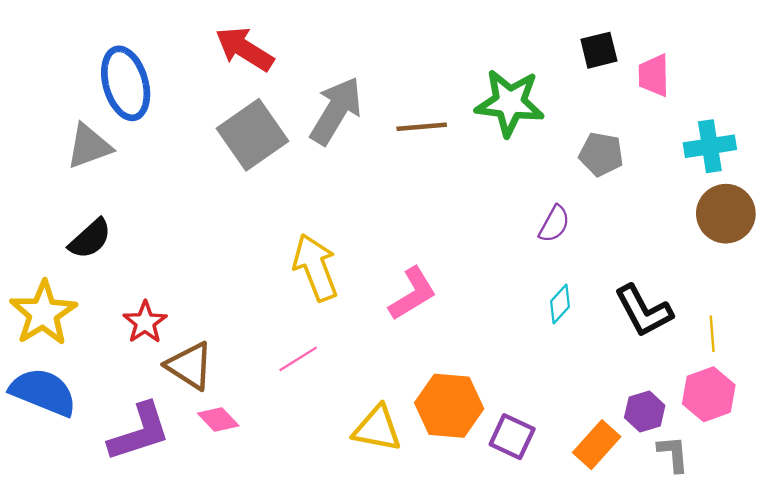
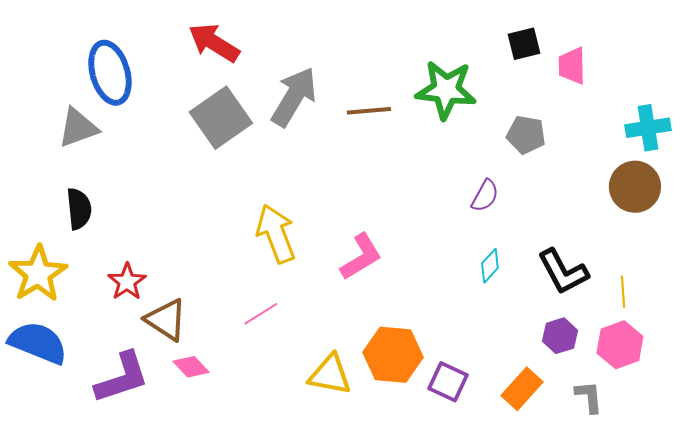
cyan cross: (710, 146) -> (648, 128), moved
black semicircle: (90, 239) -> (79, 209), turned -54
purple hexagon: (645, 411) -> (560, 336), moved

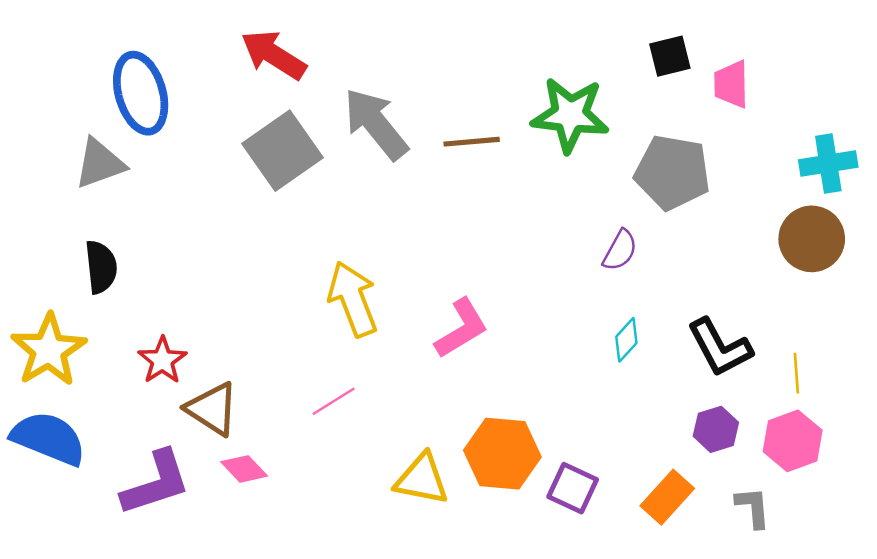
gray arrow: (294, 97) -> (376, 124), turned -70
gray pentagon: (526, 135) -> (672, 172), size x1.5

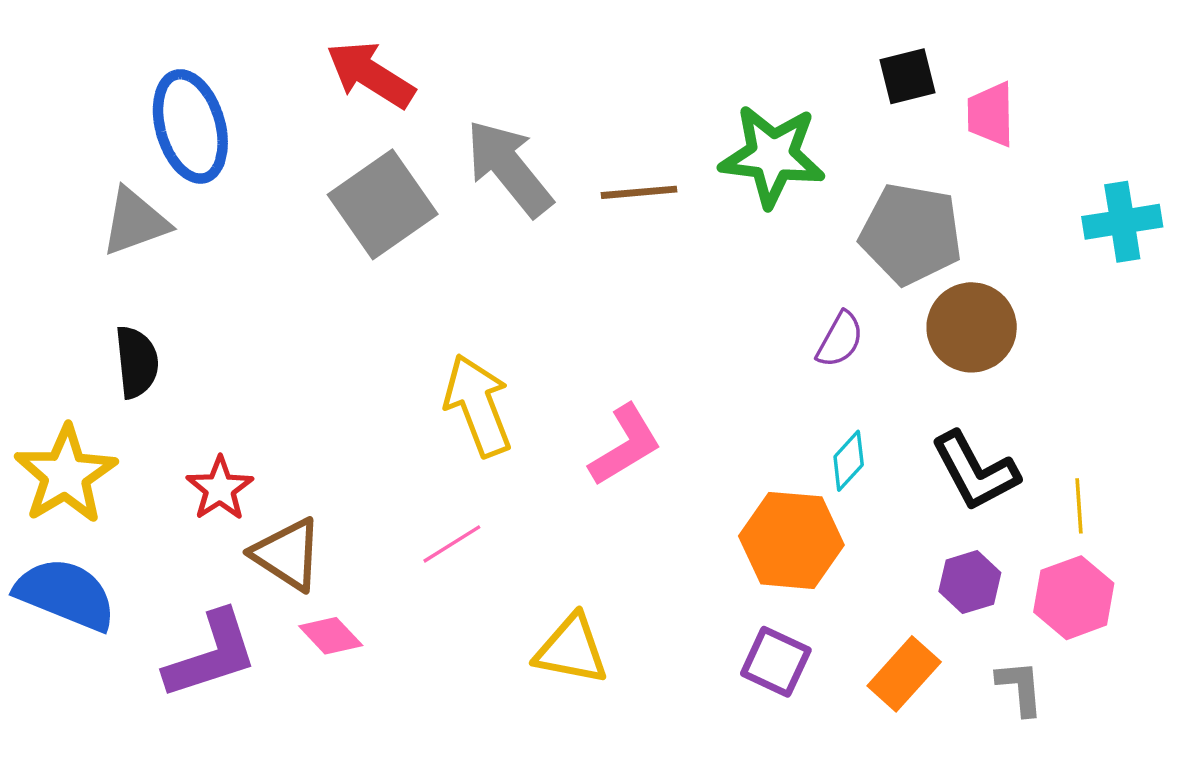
brown circle: (812, 239) -> (972, 327), moved
orange hexagon: (502, 454) -> (791, 540), moved

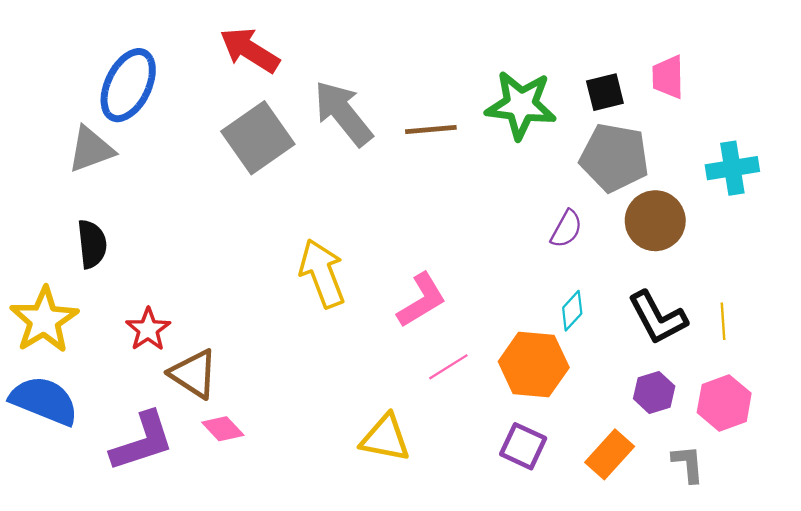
black square: (907, 76) -> (605, 92), moved
blue ellipse: (190, 126) -> (128, 85), turned 42
cyan cross: (1122, 222) -> (732, 168), moved
yellow line: (1079, 506) -> (723, 321), moved
pink line: (452, 544) -> (448, 367), moved

